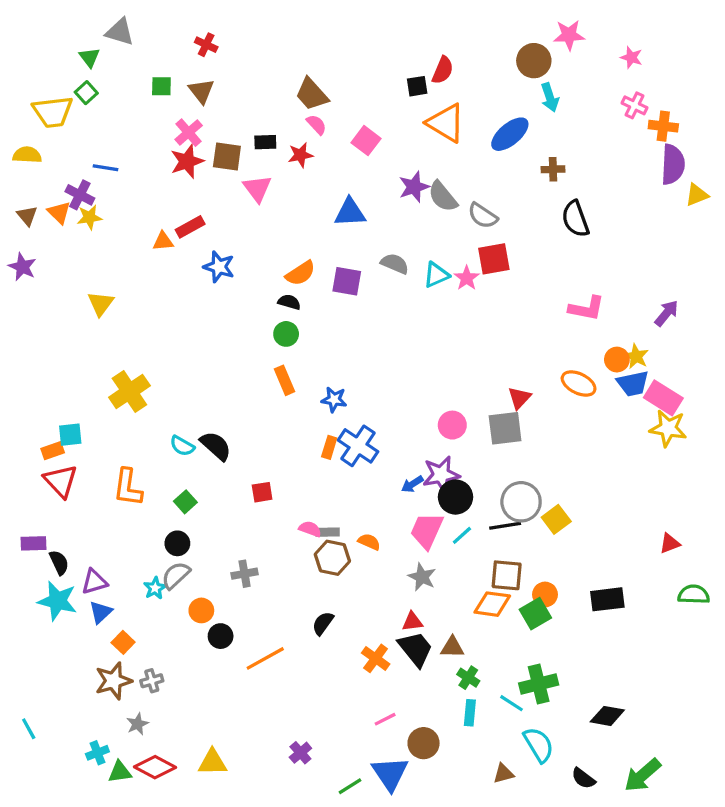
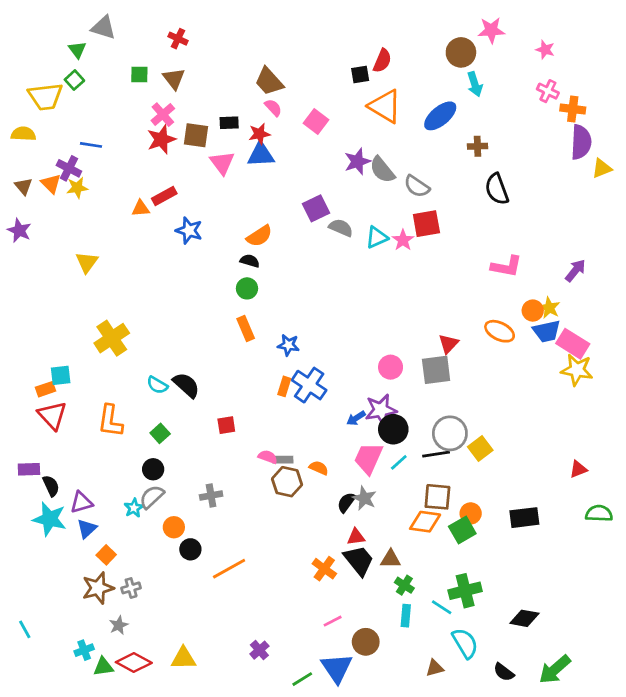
blue triangle: (350, 212) -> (261, 155), moved
purple square: (347, 281) -> (316, 208), moved, turned -36
black semicircle: (323, 623) -> (346, 502), moved

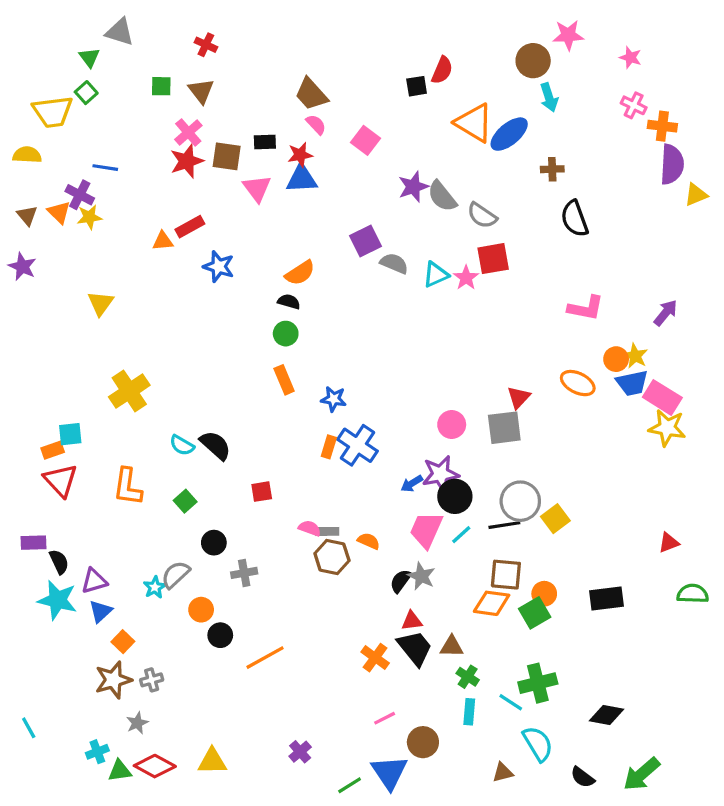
orange triangle: (385, 106) -> (474, 123), moved
black circle: (153, 469) -> (214, 543), moved

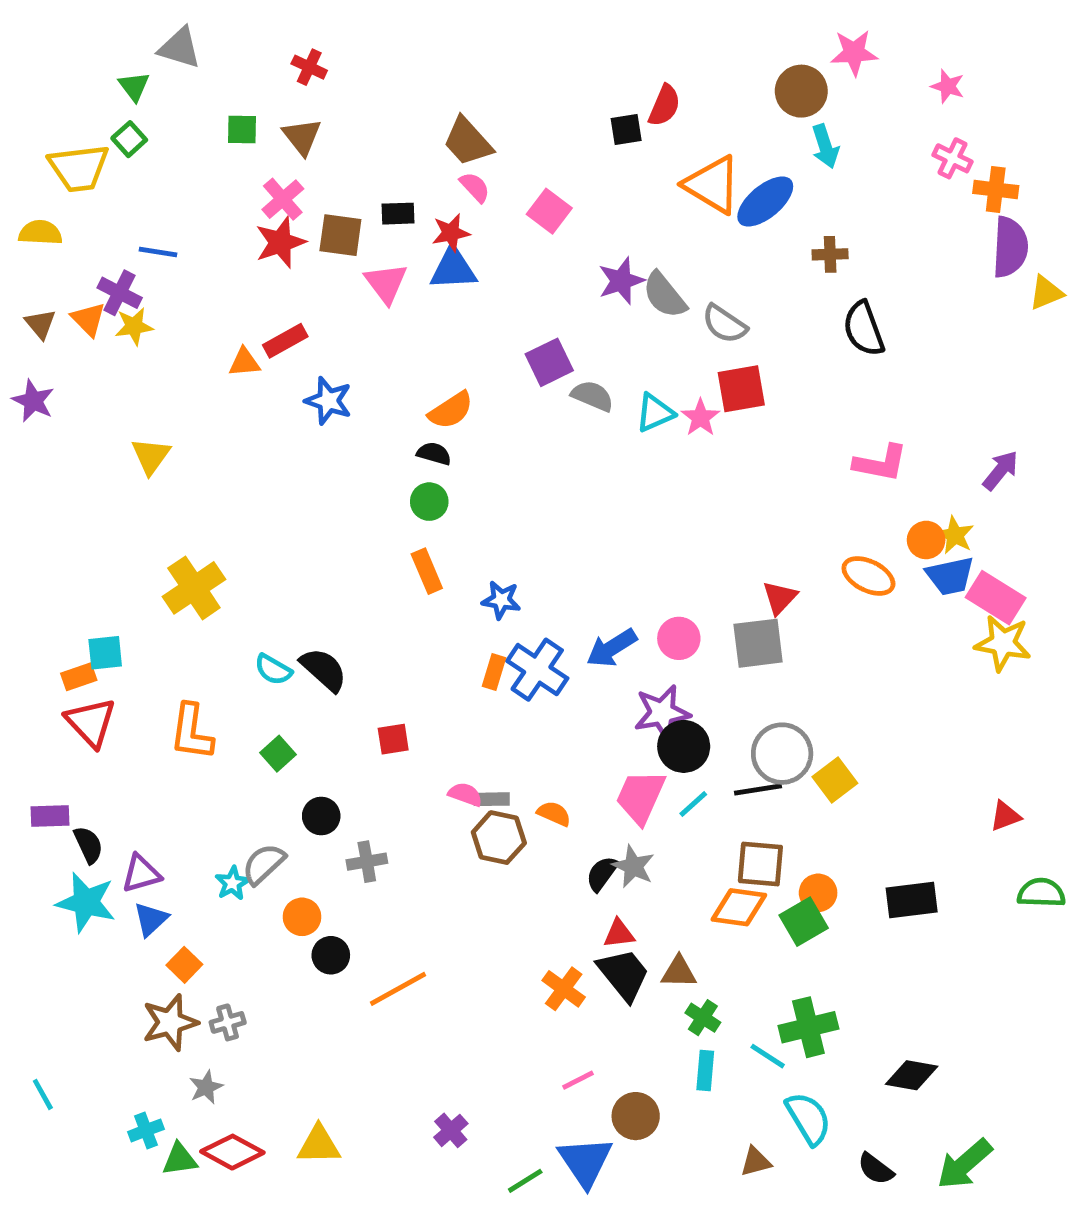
blue arrow: (412, 484) -> (612, 648), moved, size x1.5

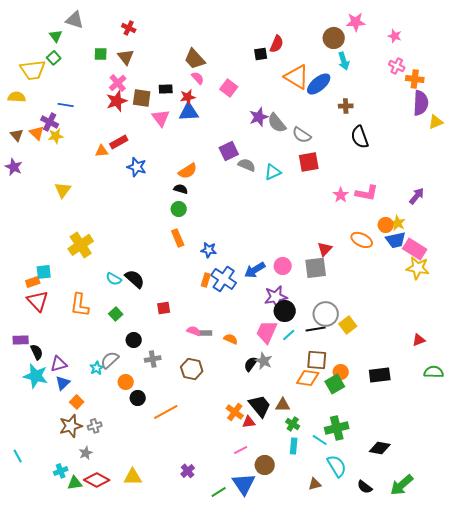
pink star: (700, 418) -> (341, 195), moved
brown hexagon: (499, 838) -> (192, 369), moved
red triangle: (619, 934) -> (249, 422), moved

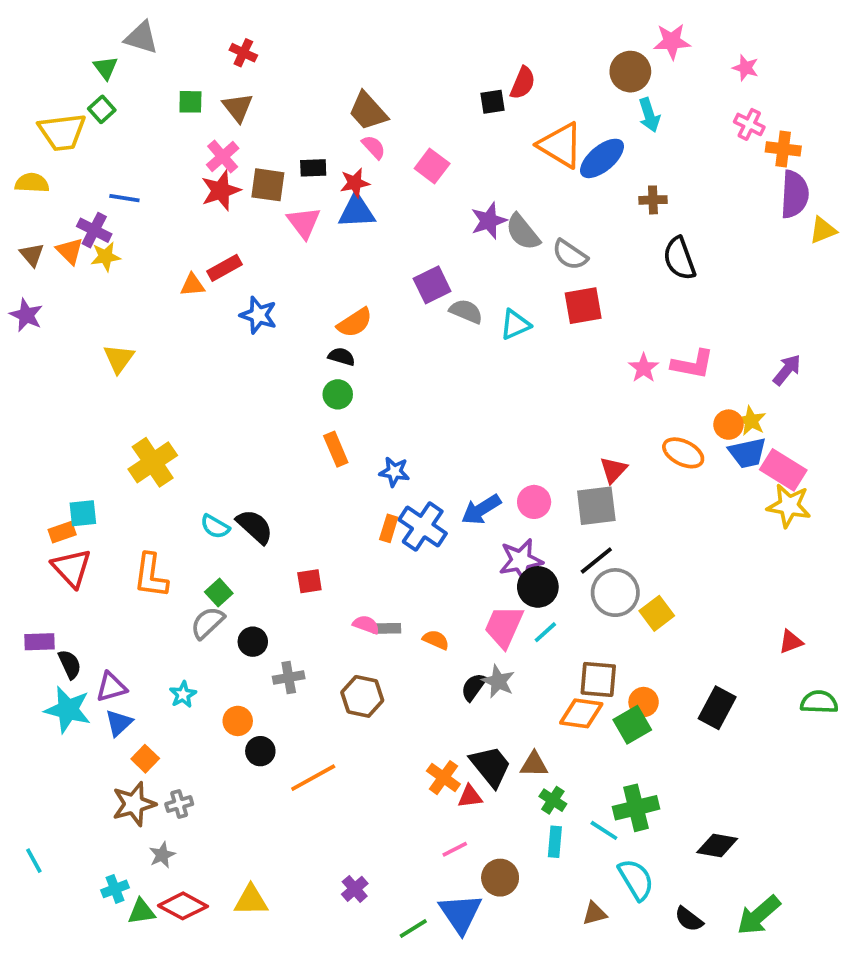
black line: (316, 329) -> (596, 560), moved, turned -30
gray semicircle: (110, 360) -> (207, 623), moved
black rectangle: (380, 375) -> (717, 708), turned -55

